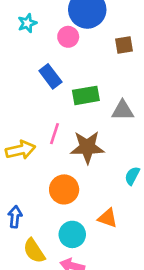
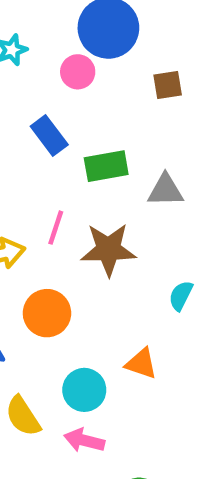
orange circle: (64, 189) -> (47, 313), moved

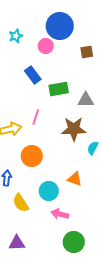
brown star: (108, 250) -> (74, 129), moved
pink arrow: (84, 440) -> (60, 214), moved

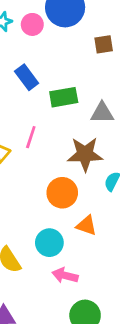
pink circle: (46, 46) -> (32, 24), moved
orange circle: (32, 156) -> (62, 193), moved

